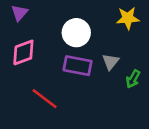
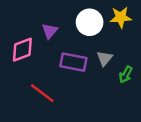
purple triangle: (19, 13) -> (50, 31), moved
white circle: (76, 33) -> (90, 22), moved

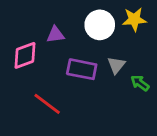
purple triangle: (50, 31) -> (55, 35), turned 42
green arrow: (126, 75) -> (140, 83), turned 98

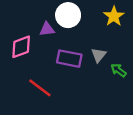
yellow star: (134, 19) -> (114, 16), turned -30
white circle: (100, 25) -> (68, 15), moved

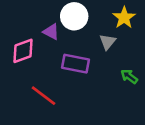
purple triangle: (47, 29) -> (51, 32), turned 35
gray triangle: (99, 55) -> (107, 42), moved

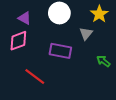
purple triangle: (51, 32) -> (25, 18), moved

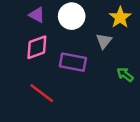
purple triangle: (25, 18) -> (37, 15), moved
pink diamond: (18, 41) -> (37, 47), moved

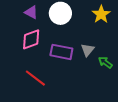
gray triangle: (104, 41) -> (88, 50), moved

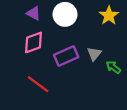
purple rectangle: (61, 52) -> (66, 56), turned -35

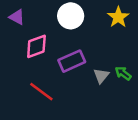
purple triangle: (34, 13) -> (17, 17), moved
gray triangle: (94, 54) -> (101, 76), moved

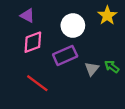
white circle: (71, 16) -> (73, 26), moved
purple triangle: (17, 17) -> (27, 16), moved

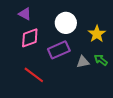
yellow star: (107, 16) -> (97, 34), moved
gray triangle: (92, 69) -> (83, 62), turned 40

